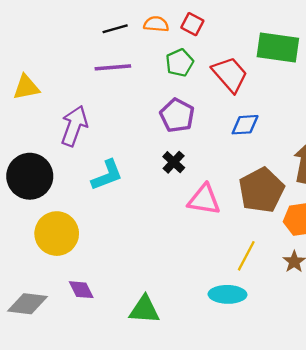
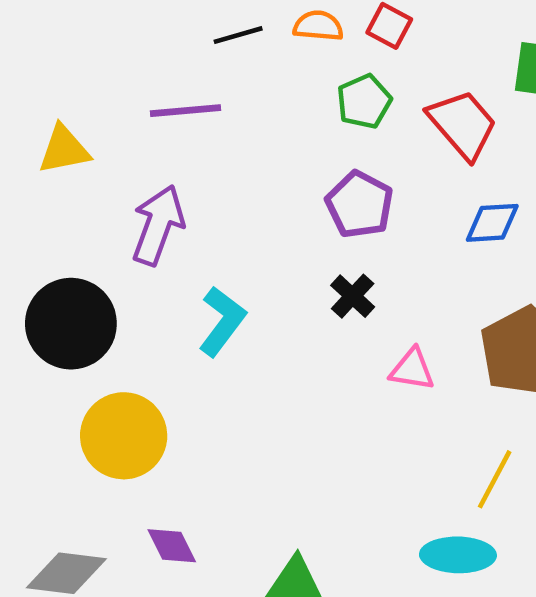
purple line: (113, 67) -> (185, 111), moved
cyan L-shape: (107, 175) -> (222, 321), turned -32
pink triangle: (204, 200) -> (412, 369), size x0.7

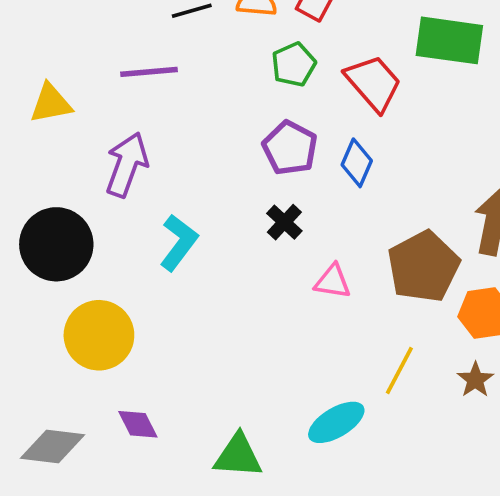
blue diamond: (492, 223) -> (357, 163), moved, turned -63
cyan ellipse: (458, 555) -> (336, 422), moved, turned -32

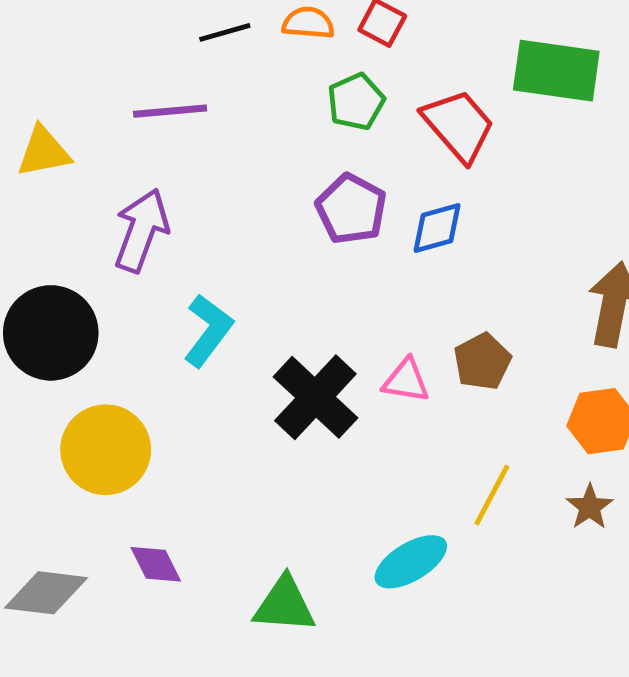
blue diamond: (357, 163) -> (437, 228), turned 51
black cross: (284, 222) -> (315, 397), moved, size x1.8
brown pentagon: (423, 267) -> (482, 362), moved, size x0.6

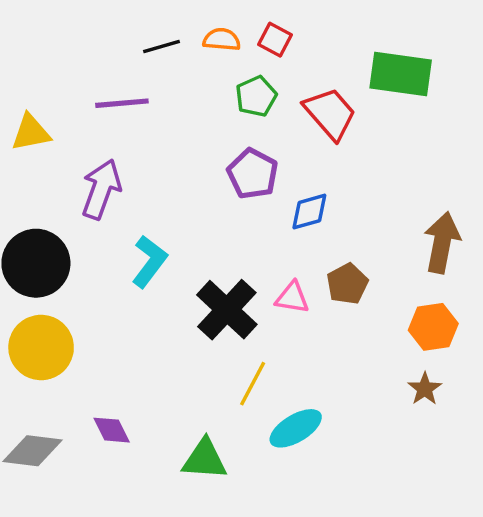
blue diamond: (437, 228) -> (309, 212), moved
yellow circle: (106, 450) -> (41, 348), moved
yellow line: (492, 495) -> (253, 384), moved

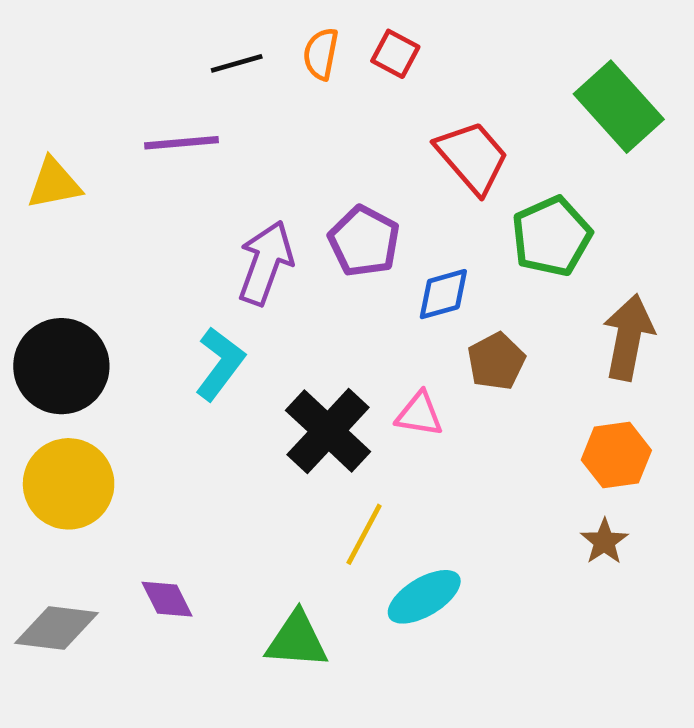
orange semicircle: (222, 40) -> (321, 54), turned -84
green rectangle: (401, 74) -> (619, 107), moved, turned 40
green pentagon: (256, 96) -> (551, 236), moved, size x1.4
purple arrow: (101, 189) -> (266, 263), moved
brown pentagon: (347, 284) -> (496, 361), moved

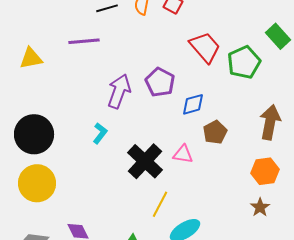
green rectangle: (619, 107) -> (278, 36), moved, size x0.7
green pentagon: (551, 236) -> (244, 62), moved
cyan L-shape: (220, 364) -> (100, 133), size x0.7

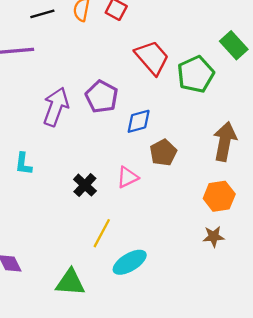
cyan L-shape: (100, 133) -> (23, 164), moved, turned 150
pink triangle: (183, 154) -> (127, 177), turned -35
black cross: (145, 161) -> (85, 185), size x0.6
brown star: (260, 207) -> (214, 237), turned 30

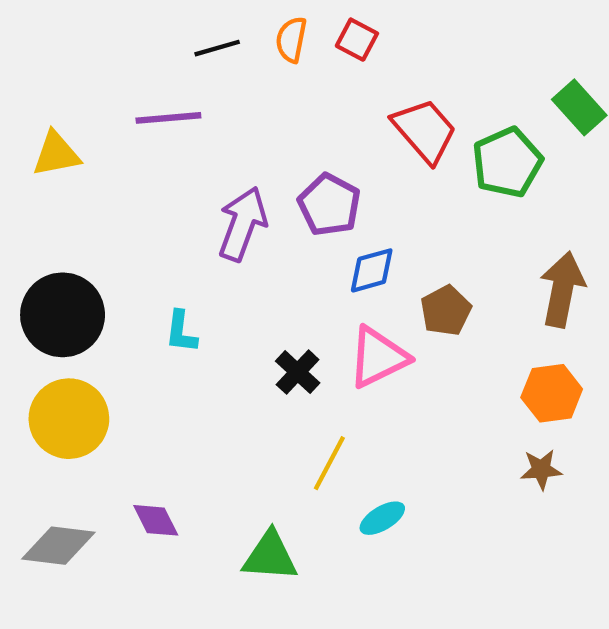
blue diamond: (139, 121) -> (372, 270), moved
pink triangle: (127, 177) -> (378, 357), size x1.5
cyan ellipse: (130, 262) -> (382, 518), size x0.7

